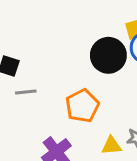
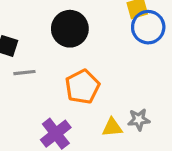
black circle: (108, 55) -> (70, 29), moved

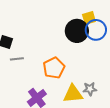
black circle: (70, 29) -> (77, 31), moved
yellow triangle: (112, 127) -> (73, 94), size x1.5

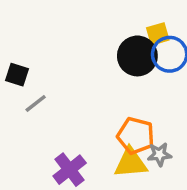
gray line: (17, 59) -> (36, 103), turned -32
orange pentagon: (54, 68) -> (136, 136), moved, turned -30

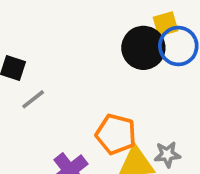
orange pentagon: (136, 136) -> (116, 134), moved

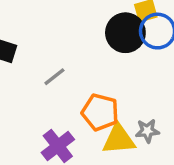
gray line: (33, 99) -> (54, 77), moved

